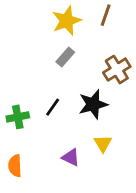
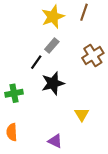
black star: (93, 104) -> (53, 83), moved
black line: (53, 107) -> (36, 62), moved
purple triangle: (71, 157) -> (55, 141), moved

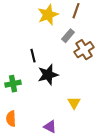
gray rectangle: (52, 46) -> (68, 36), moved
black line: (36, 62) -> (33, 56), turned -48

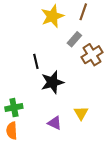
green cross: (13, 84) -> (14, 108), moved
purple triangle: (50, 127) -> (55, 123), moved

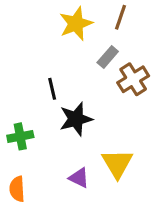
green cross: (14, 108) -> (20, 136), moved
yellow triangle: (81, 113) -> (117, 163), size x1.5

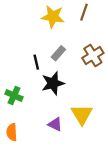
yellow star: (76, 24) -> (53, 17), turned 30
gray rectangle: (108, 57) -> (58, 53), moved
green cross: (20, 136) -> (14, 95), turned 35

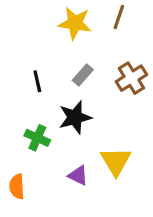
black line: (36, 62) -> (37, 81), moved
green cross: (14, 95) -> (37, 138), moved

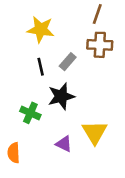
yellow star: (75, 23) -> (41, 29), moved
brown cross: (131, 78) -> (100, 45), moved, turned 35
black line: (37, 81) -> (41, 67), moved

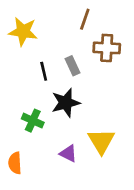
brown line: (97, 14) -> (85, 19), moved
yellow star: (41, 29) -> (23, 32), moved
gray rectangle: (68, 62) -> (72, 66), turned -66

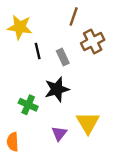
brown cross: (107, 48) -> (93, 41), turned -30
black line: (44, 71) -> (38, 51), moved
purple triangle: (68, 153) -> (59, 133), turned 42

